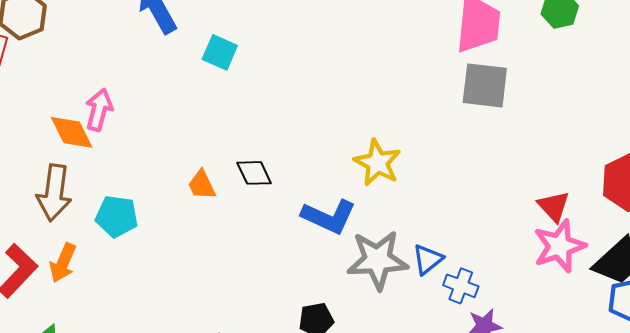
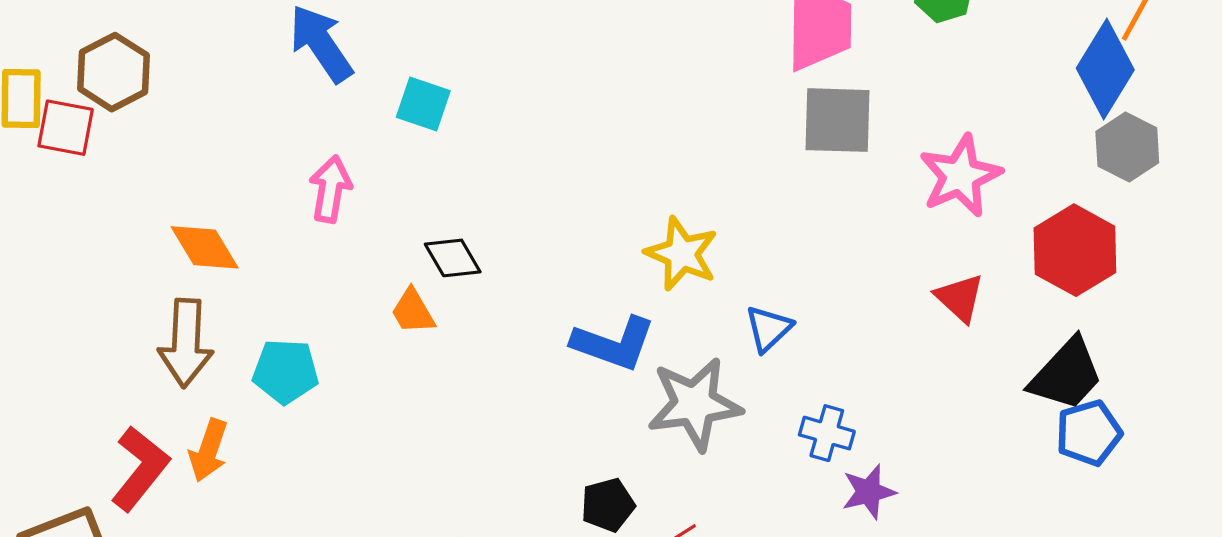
pink arrow: (99, 110) -> (330, 189), moved
black diamond: (254, 173) -> (453, 258), moved
pink star: (559, 246) -> (960, 176), moved
blue triangle: (428, 259) -> (769, 329), moved

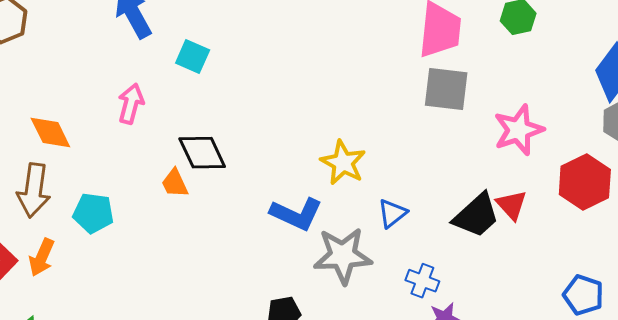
black diamond: (453, 258) -> (202, 153), size x1.4
black trapezoid: (1066, 374) -> (476, 215), moved
blue pentagon: (1089, 433) -> (583, 295), turned 30

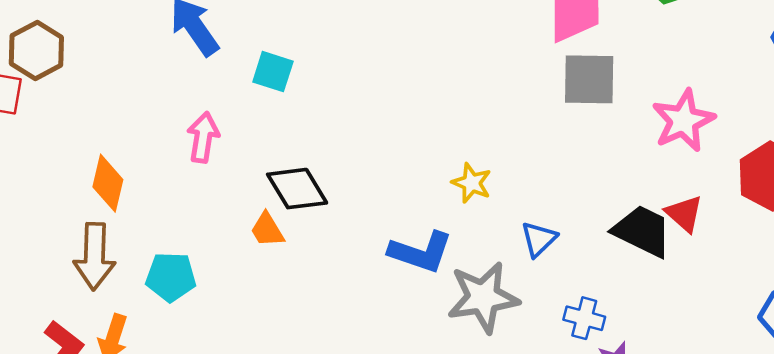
orange diamond: (50, 132) -> (108, 183), turned 45
yellow star: (343, 163) -> (472, 183), size x0.7
black trapezoid: (476, 215) -> (642, 231), turned -106

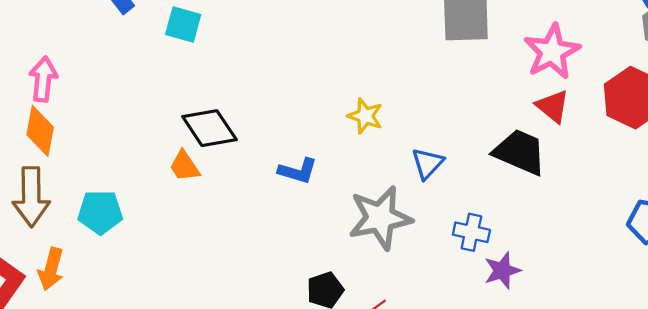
pink arrow: (203, 137) -> (43, 79), moved
red triangle: (684, 214) -> (553, 106), moved
blue L-shape: (421, 252) -> (298, 171), moved, size x0.7

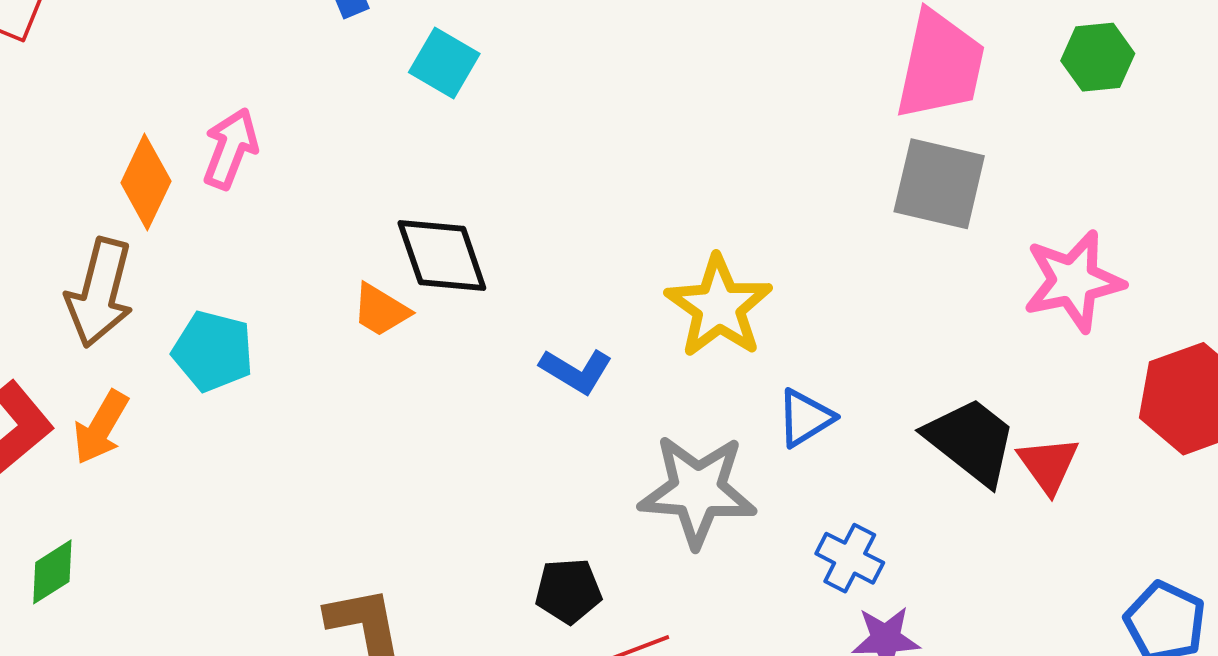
pink arrow: (43, 79) -> (230, 148), moved
red triangle: (553, 106) -> (1048, 465), moved
yellow star: (365, 116) -> (719, 307), size x1.6
orange trapezoid: (184, 166) -> (381, 310), turned -40

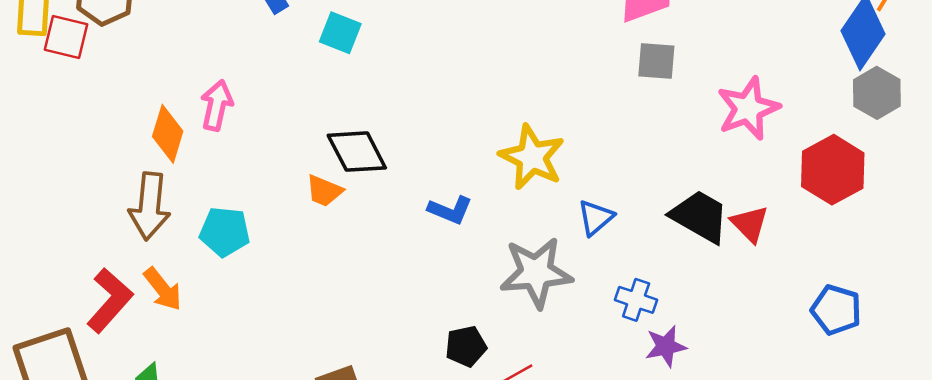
gray square: (939, 184) -> (656, 61), size x0.7
orange arrow: (101, 427) -> (163, 289), turned -60

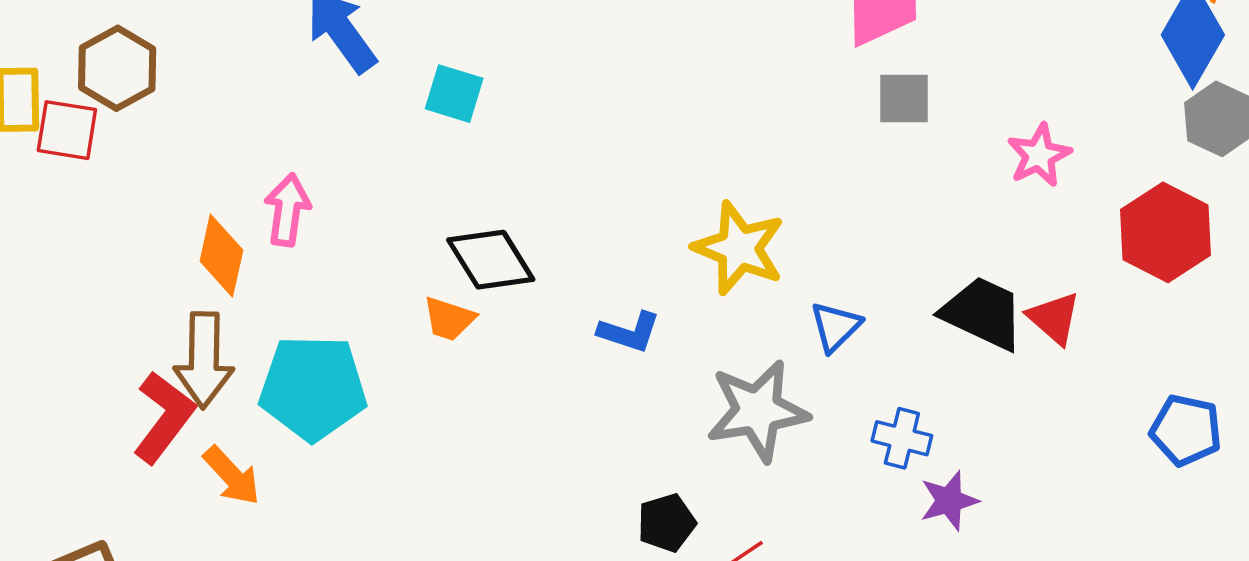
pink star: (748, 108) -> (1039, 155), size x0.7
cyan pentagon: (225, 232) -> (313, 388), size x1.5
red L-shape: (110, 300) -> (164, 417), moved

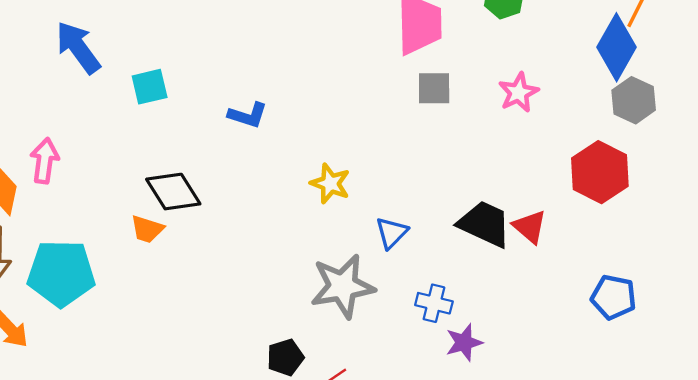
cyan square: (454, 94) -> (150, 87), turned -30
pink star: (1039, 155) -> (519, 93), moved
yellow star: (739, 248) -> (330, 183), size x0.7
blue L-shape: (629, 332) -> (248, 115), moved

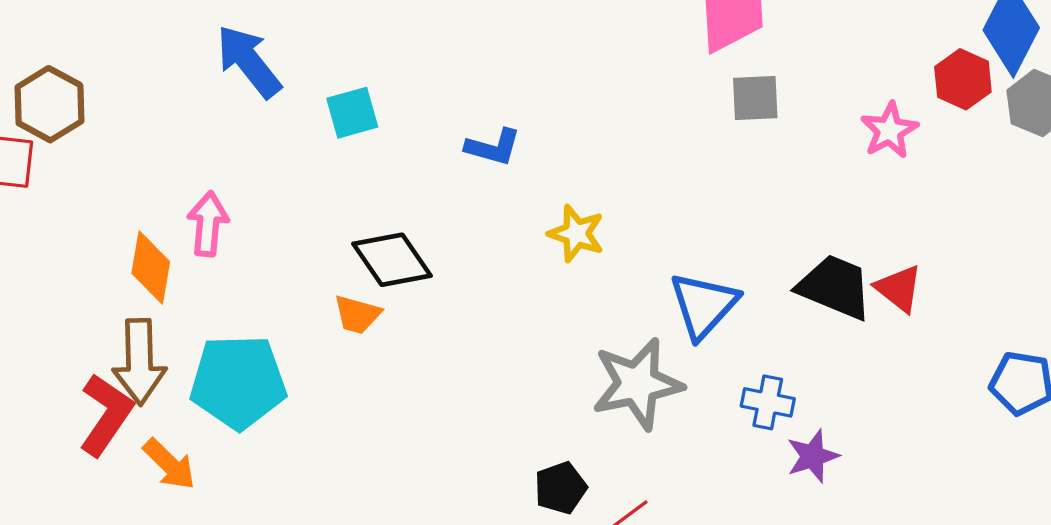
pink star: (519, 93) -> (889, 130), moved
red hexagon: (600, 172) -> (963, 79), moved, size x0.7
yellow star: (330, 183) -> (576, 234), moved
blue triangle: (392, 233) -> (704, 305), size x1.5

